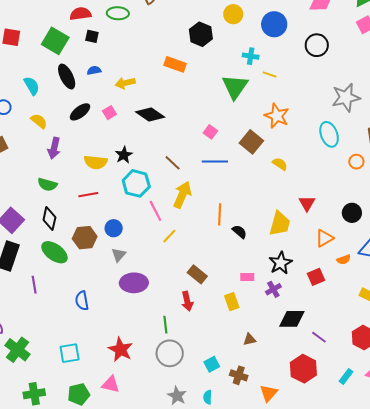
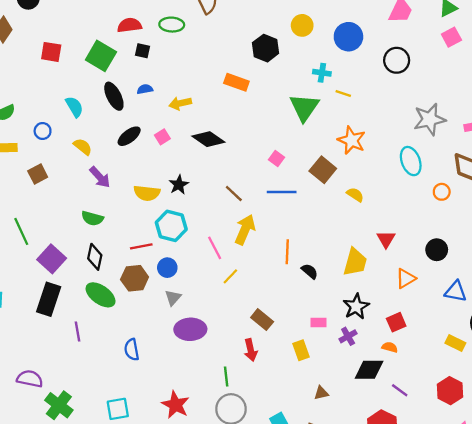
purple arrow: (54, 148) -> (100, 177), turned -55
cyan hexagon: (136, 183) -> (171, 226), moved
red line: (88, 195) -> (141, 246), moved
orange semicircle: (344, 260) -> (390, 347), moved, turned -144

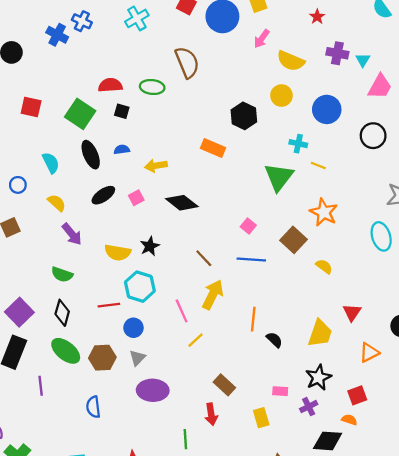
brown hexagon: (135, 278) -> (102, 358), moved

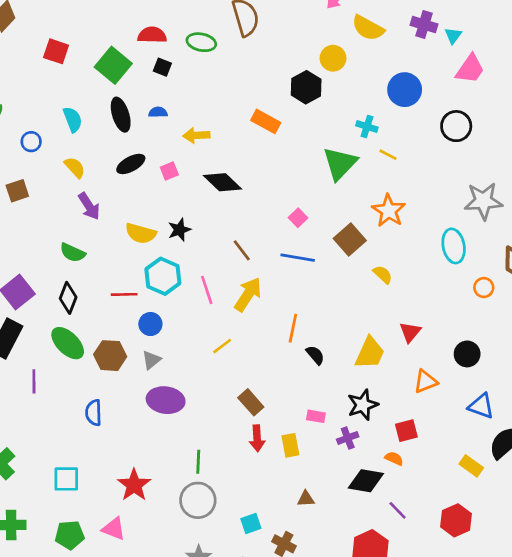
yellow circle: (281, 96) -> (333, 58), moved
pink line: (182, 311) -> (207, 290), moved
red arrow: (211, 414) -> (257, 438), moved

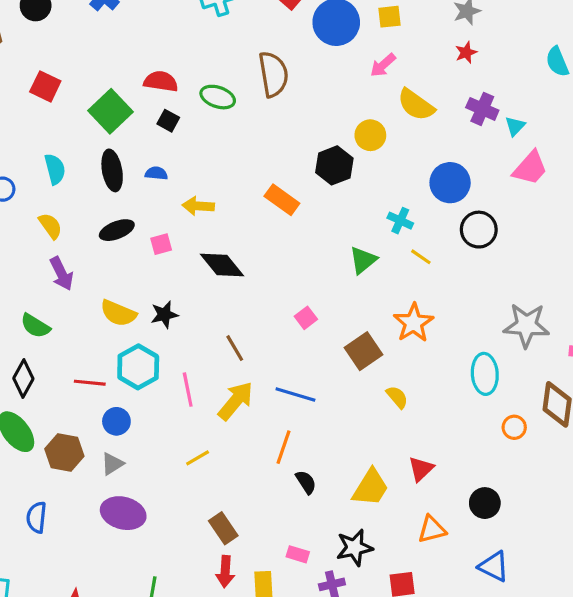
black circle: (456, 126) -> (479, 230), moved
green triangle: (340, 164) -> (363, 260), size x0.7
blue line: (298, 258) -> (295, 395), moved

